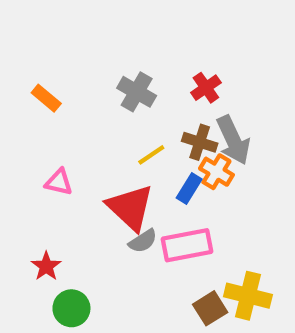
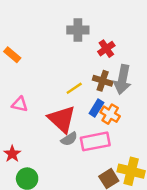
gray cross: (137, 92) -> (78, 30), moved, turned -30
gray arrow: (233, 140) -> (122, 80), turned 36
orange cross: (216, 172) -> (110, 114), moved

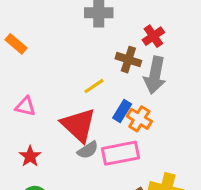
red cross: (106, 49) -> (153, 36), moved
brown cross: (103, 81) -> (128, 60), moved
red star: (12, 154) -> (30, 156), moved

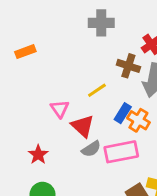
orange rectangle: (16, 44) -> (25, 52), turned -60
pink triangle: (25, 106) -> (60, 109), moved, turned 42
red triangle: (78, 125) -> (83, 126), size x0.7

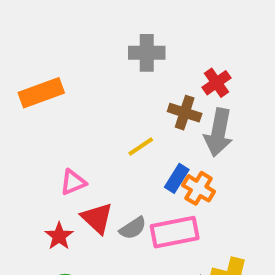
orange rectangle: (25, 52) -> (41, 93), size x1.5
pink triangle: (60, 109) -> (73, 182), moved, turned 42
red triangle: (83, 126) -> (97, 218), moved

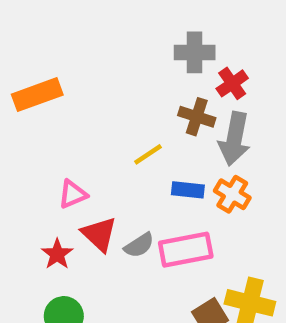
gray cross: (147, 53) -> (195, 52), moved
blue rectangle: (177, 178) -> (188, 190), turned 64
orange cross: (199, 188) -> (232, 194), moved

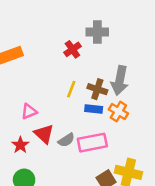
red cross: (232, 83) -> (72, 49), moved
brown cross: (197, 117) -> (97, 89), moved
yellow line: (148, 154) -> (71, 89), turned -35

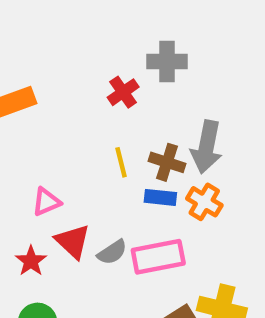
yellow line: (71, 89) -> (121, 162), turned -35

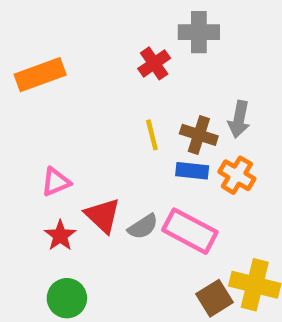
gray arrow: (206, 147) -> (239, 119), size x0.7
pink triangle: (46, 202) -> (56, 182), moved
pink rectangle: (158, 257) -> (190, 231), turned 39

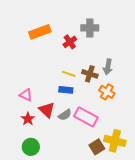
orange rectangle: (40, 75) -> (40, 32), moved
yellow line: (152, 135) -> (69, 74), turned -56
blue rectangle: (192, 171) -> (66, 90), moved
pink triangle: (56, 182) -> (26, 95), turned 48

